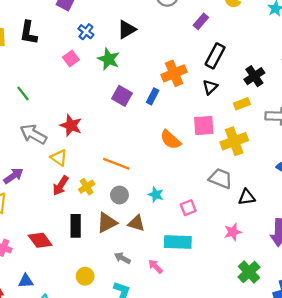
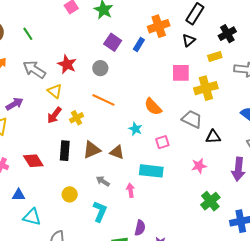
orange semicircle: (170, 140) -> (153, 107), moved
gray circle: (119, 195) -> (100, 68), moved
pink arrow: (155, 266) -> (130, 190), turned 32

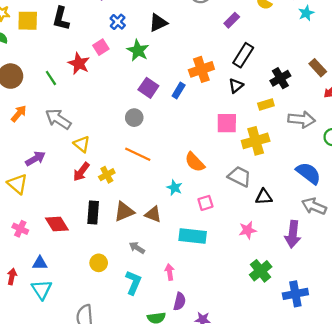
red star: (67, 64) -> (79, 64), moved
pink arrow: (130, 190) -> (170, 272), moved
cyan triangle: (32, 217) -> (42, 290), moved, turned 42

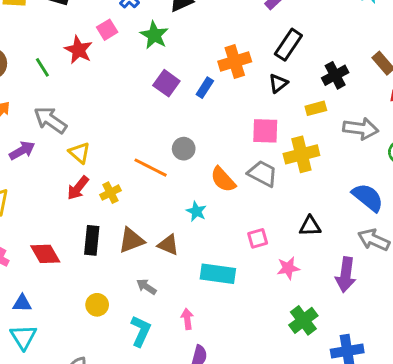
gray circle: (134, 118) -> (184, 149), moved
purple arrow: (35, 159) -> (22, 150), moved
gray trapezoid: (239, 177) -> (262, 174), moved
pink square: (205, 203) -> (258, 238), moved

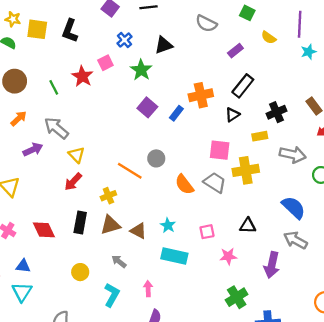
yellow cross: (110, 193) -> (108, 196), moved
cyan star: (196, 211) -> (168, 225), moved

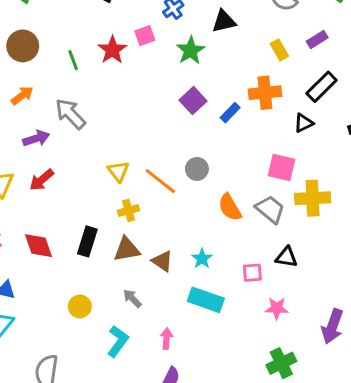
yellow rectangle: (260, 136) -> (279, 50), moved, turned 64
yellow triangle: (77, 155) -> (118, 171), moved
red arrow: (73, 182) -> (42, 180), moved
black triangle: (248, 226) -> (286, 257), moved

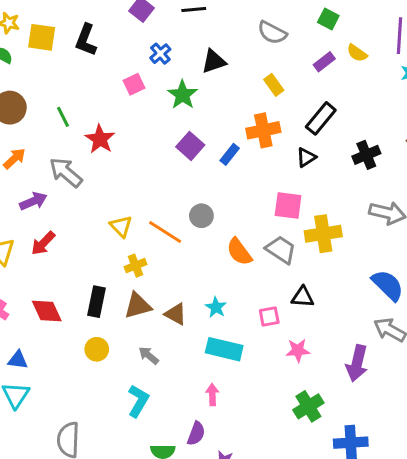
purple rectangle: (317, 39) -> (324, 62), moved
red star: (112, 50) -> (100, 139), moved
yellow circle: (80, 306) -> (97, 349), moved
pink arrow: (166, 339) -> (212, 395), moved

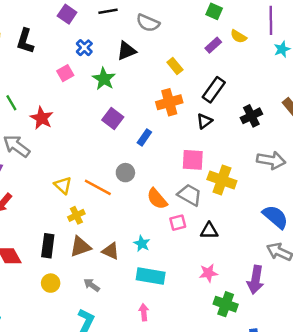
gray semicircle: (272, 33) -> (148, 23), moved
blue rectangle: (230, 154) -> (144, 137), moved
yellow cross: (323, 234) -> (222, 180), turned 32
pink square: (269, 317) -> (178, 223), moved
green cross: (308, 406) -> (226, 304), moved, turned -35

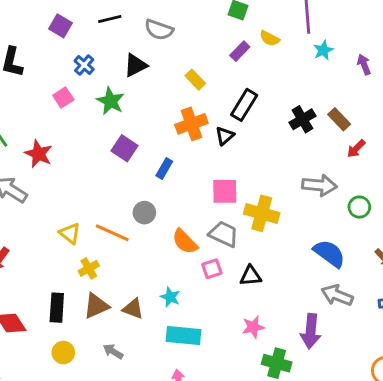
black cross: (251, 116) -> (302, 119), moved
black triangle: (204, 121) -> (225, 136), moved

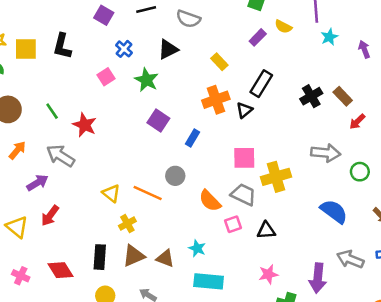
yellow cross: (262, 213) -> (276, 177), turned -32
gray arrow: (337, 295) -> (350, 259), moved

